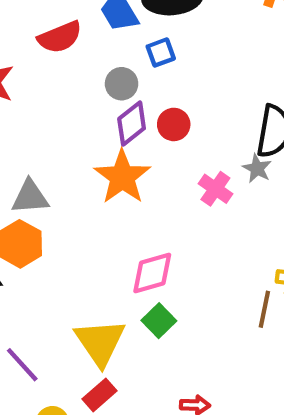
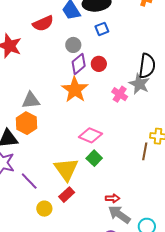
blue square: (161, 52) -> (102, 29), moved
gray star: (257, 168) -> (139, 84), size x1.5
pink diamond: (152, 273) -> (90, 135), turned 40

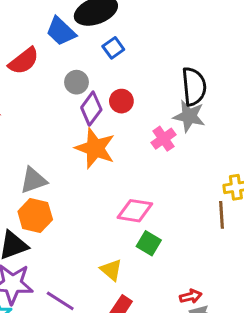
pink cross: (120, 94) -> (163, 139), turned 35
yellow triangle: (66, 169) -> (111, 270), size x0.6

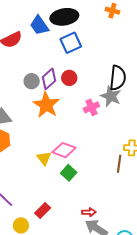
blue square: (113, 48) -> (71, 43), size x1.5
gray circle: (76, 82) -> (32, 81), moved
yellow triangle: (111, 270) -> (44, 158), moved

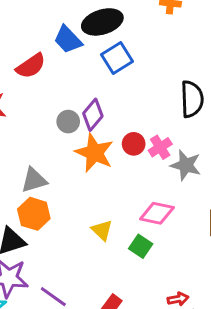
red circle: (69, 78) -> (134, 144), moved
gray star: (111, 96) -> (186, 165), moved
pink diamond: (64, 150) -> (157, 213), moved

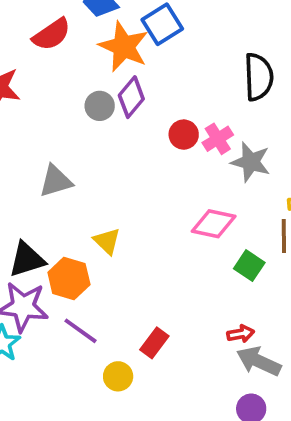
orange star: (94, 153) -> (124, 47), moved
orange hexagon: (34, 214) -> (69, 278), moved
yellow triangle: (102, 230) -> (107, 241), moved
green square: (141, 246) -> (249, 266), moved

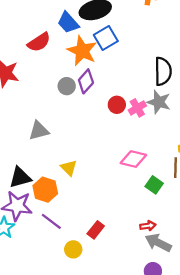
gray star: (251, 162) -> (159, 102), moved

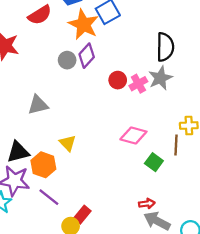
gray star: (159, 102) -> (160, 78), turned 30
red rectangle: (96, 230) -> (82, 215), moved

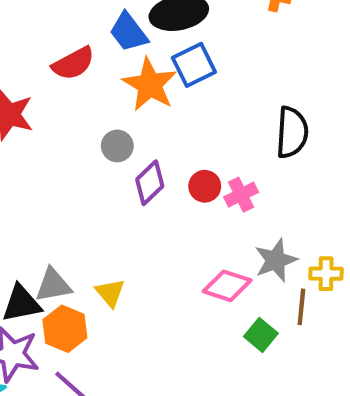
purple diamond: (87, 56) -> (150, 183), moved
gray star: (160, 78) -> (276, 260), moved
gray triangle: (38, 105) -> (53, 285), moved

